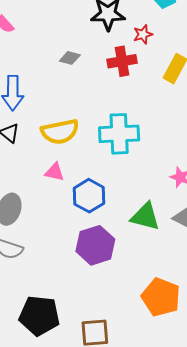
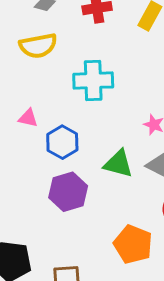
yellow semicircle: (60, 132) -> (38, 46), moved

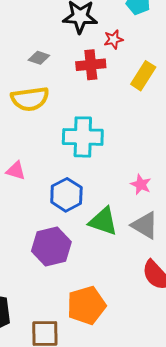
blue hexagon: (62, 142) -> (66, 195), moved
orange pentagon: (133, 244) -> (86, 305), moved, turned 30

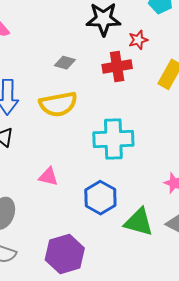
purple hexagon: (51, 246) -> (65, 254), moved

